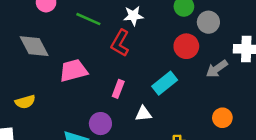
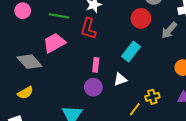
gray diamond: (34, 46) -> (29, 62), moved
pink trapezoid: (73, 71) -> (54, 43), moved
purple circle: (100, 124) -> (93, 87), moved

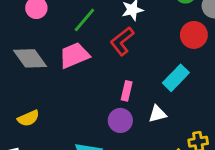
green line: (59, 16) -> (84, 20), turned -66
red L-shape: (88, 29) -> (122, 41), turned 30
gray diamond: (29, 62) -> (30, 58), moved

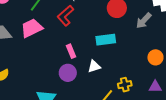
cyan rectangle: (176, 78) -> (106, 40), turned 42
pink rectangle: (127, 91) -> (71, 51), turned -32

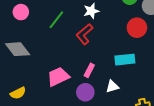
pink trapezoid: (32, 28) -> (58, 77), moved
pink rectangle: (71, 51) -> (89, 70), turned 48

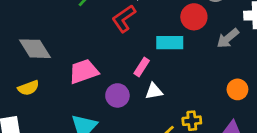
gray diamond: (18, 49) -> (35, 49), moved
cyan rectangle: (125, 60) -> (170, 43), moved
pink rectangle: (89, 70) -> (142, 67), moved

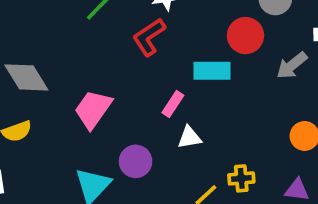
pink trapezoid: (84, 71) -> (93, 109), turned -36
purple circle: (117, 95) -> (136, 161), moved

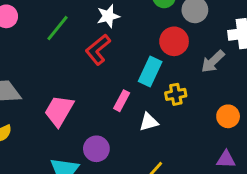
cyan rectangle: (212, 71) -> (150, 72), turned -60
white triangle: (189, 137) -> (149, 122), moved
yellow cross: (241, 178) -> (176, 94), moved

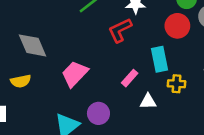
red circle: (174, 41) -> (177, 26), moved
cyan rectangle: (150, 72) -> (159, 59), turned -50

